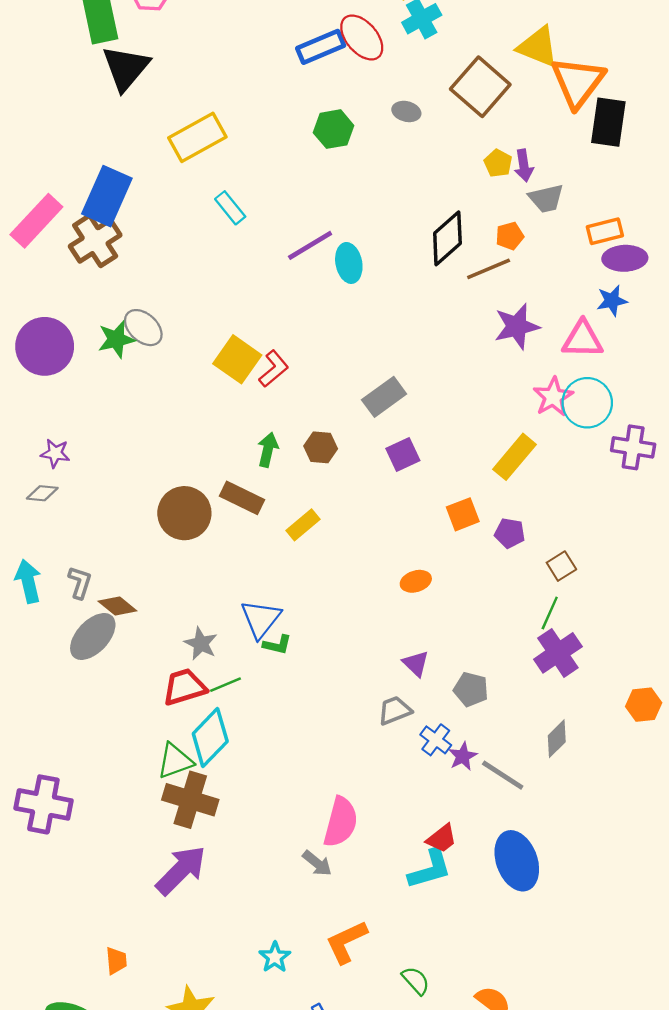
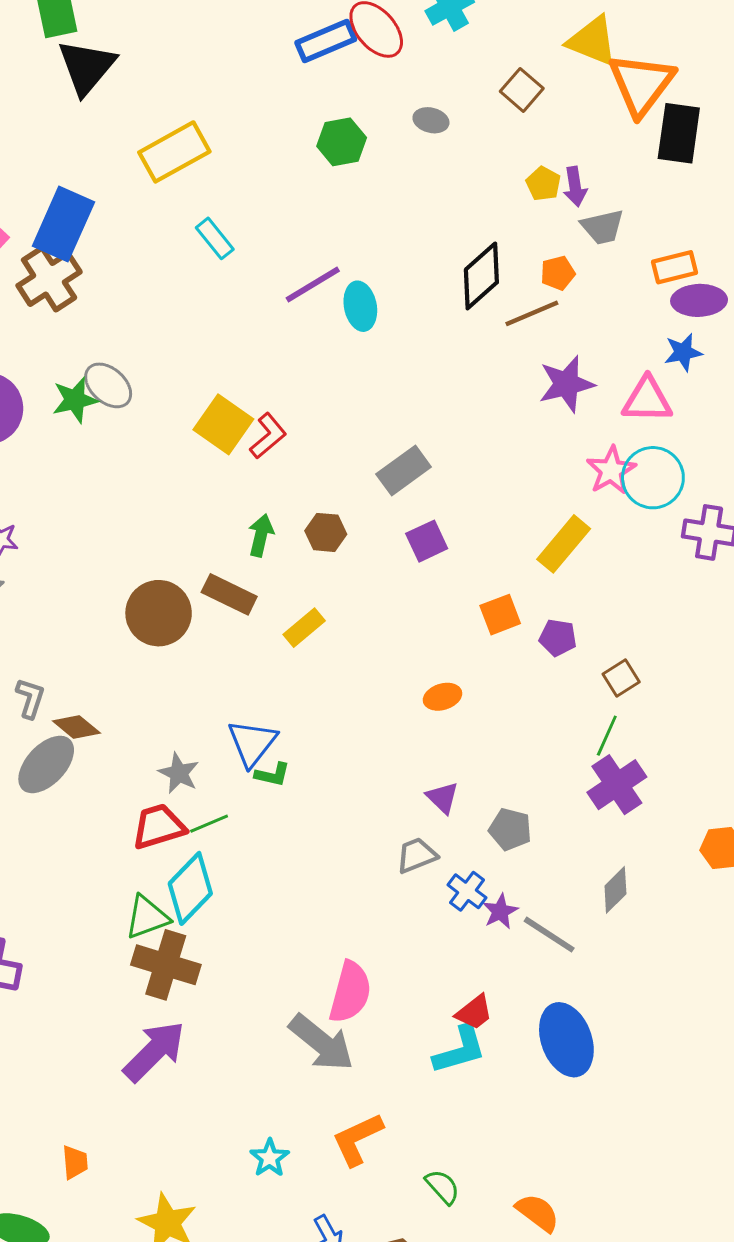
brown square: (480, 87) -> (522, 90), size x0.6
gray arrow: (317, 863) -> (321, 1043), size x1.8

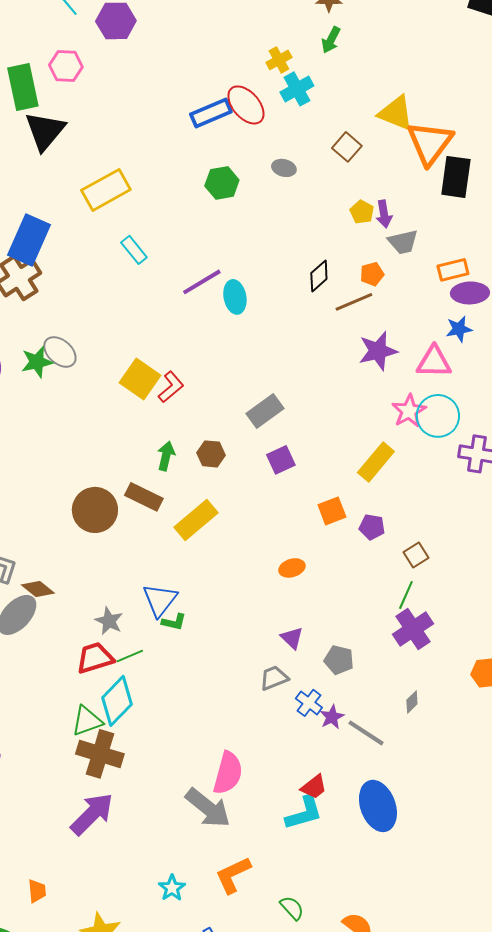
black diamond: (481, 276) -> (319, 276), size x0.7
yellow rectangle: (304, 628) -> (196, 520), size x1.5
gray diamond: (615, 890) -> (412, 702), size x0.7

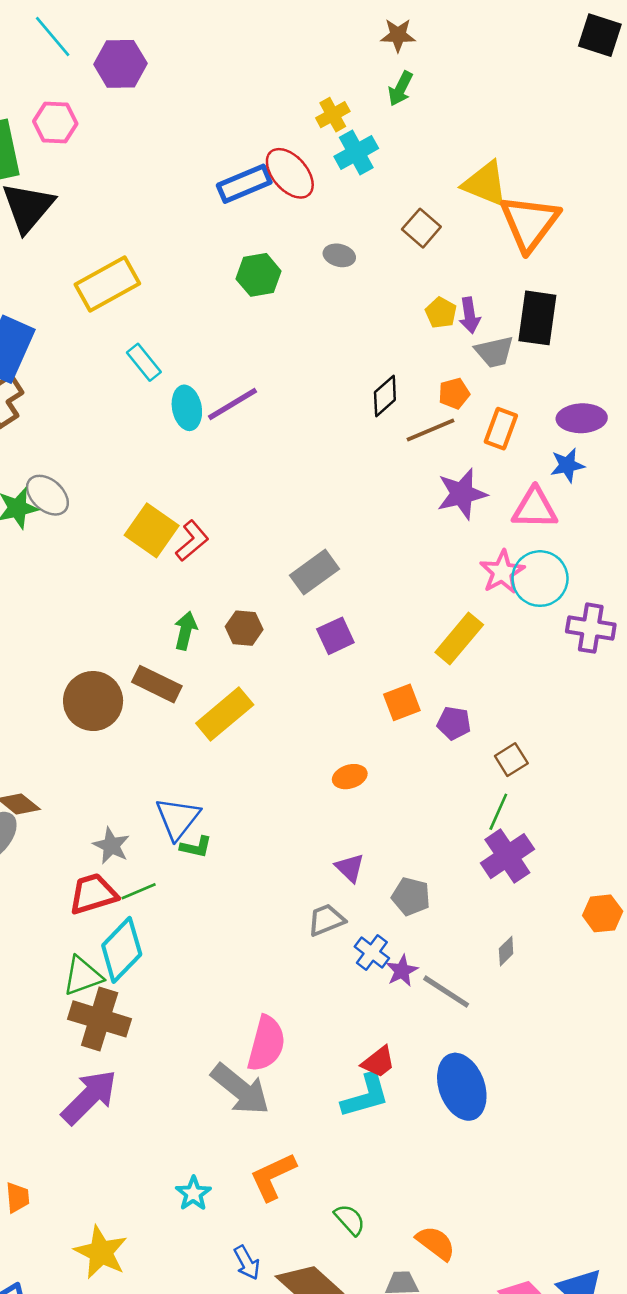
black rectangle: (456, 177) -> (537, 318), moved
orange rectangle: (453, 270) -> (501, 429), moved, turned -56
cyan ellipse: (235, 297) -> (187, 408), moved

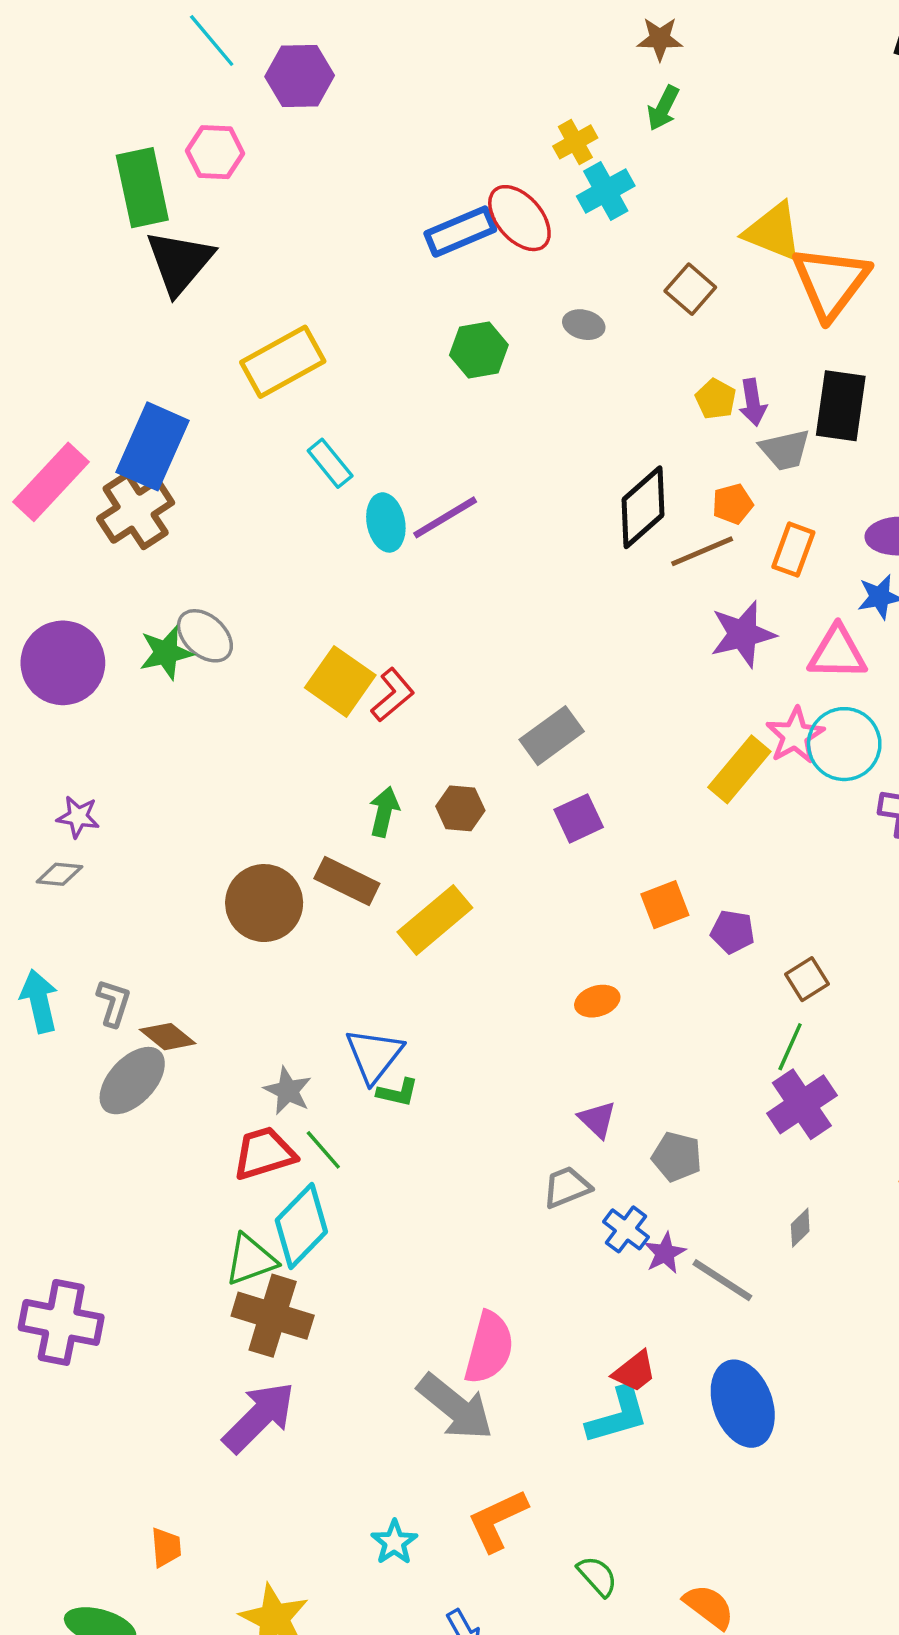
black diamond: (385, 396) -> (643, 507), size x1.5
yellow rectangle: (459, 638) -> (739, 769), moved
green line: (139, 891) -> (323, 1150), turned 72

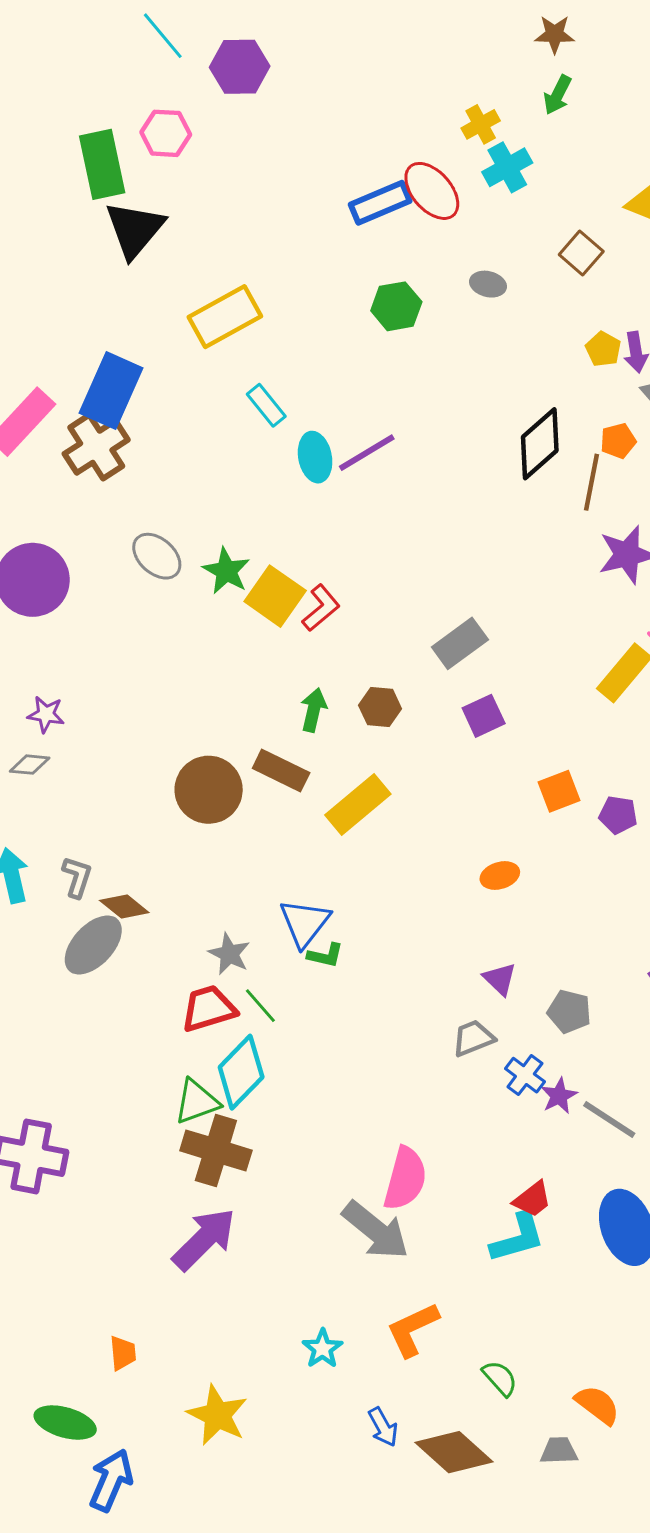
brown line: (702, 551) -> (591, 482), turned -56
green star: (166, 653) -> (226, 571), moved, turned -30

